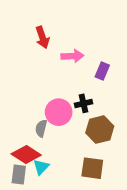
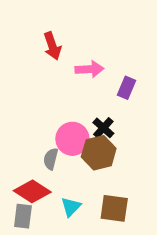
black cross: (84, 103) -> (103, 128), turned -35
brown hexagon: (100, 130) -> (99, 153), moved
cyan triangle: (41, 167) -> (71, 207), moved

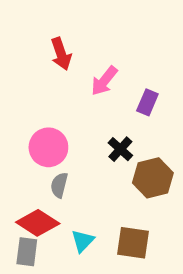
pink arrow: (89, 69) -> (104, 81), turned 132
pink circle: (72, 139) -> (48, 147), moved
brown hexagon: (99, 153) -> (153, 178), moved

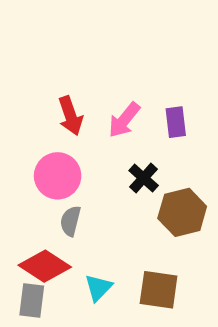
red arrow: (61, 54) -> (70, 116), moved
pink arrow: (104, 81) -> (124, 120), moved
purple rectangle: (147, 102) -> (176, 122), turned -30

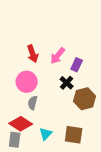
purple rectangle: (176, 122) -> (77, 65), moved, turned 32

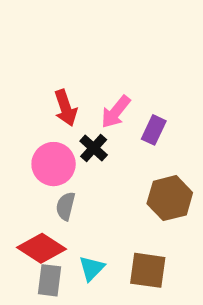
black cross: (67, 83) -> (94, 148), moved
gray rectangle: (15, 140) -> (50, 280), moved

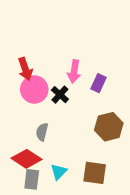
red arrow: (66, 108) -> (25, 69), moved
pink arrow: (116, 112) -> (74, 71), turned -30
pink circle: (54, 164) -> (34, 89), moved

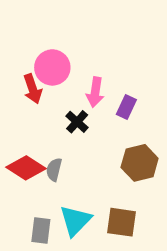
pink circle: (34, 89) -> (52, 67), moved
red diamond: (27, 159) -> (26, 168), moved
cyan triangle: (59, 172) -> (75, 221), size x1.5

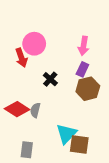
pink arrow: (95, 92) -> (84, 46), moved
brown hexagon: (140, 163) -> (88, 89), moved
cyan triangle: (75, 221) -> (66, 134), moved

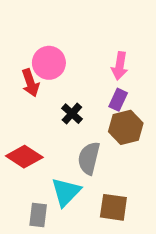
gray semicircle: (35, 110) -> (89, 158), moved, size x1.5
cyan triangle: (66, 134) -> (66, 192), moved

